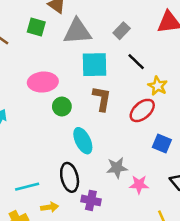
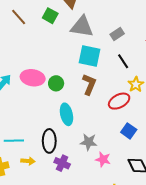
pink ellipse: (43, 82) -> (33, 78), moved

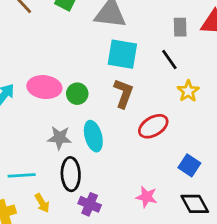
gray rectangle: (117, 34) -> (180, 27), moved, turned -56
red ellipse: (119, 101) -> (153, 126), moved
blue square: (129, 131) -> (189, 165), moved
gray star: (89, 142) -> (60, 138), moved
yellow arrow: (28, 161) -> (42, 203), turned 56

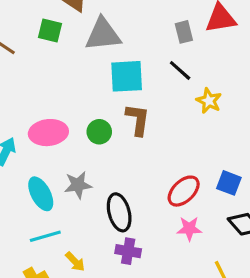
green circle: (77, 94) -> (99, 132), moved
red ellipse: (153, 126) -> (184, 191), moved
cyan ellipse: (93, 136) -> (41, 194), moved
black ellipse: (71, 174) -> (119, 212), moved

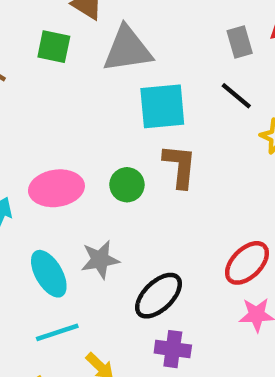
black ellipse: (119, 212) -> (158, 296), turned 63

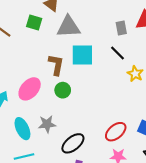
brown L-shape: (180, 166) -> (56, 65), moved
pink ellipse: (56, 188) -> (30, 89), turned -45

